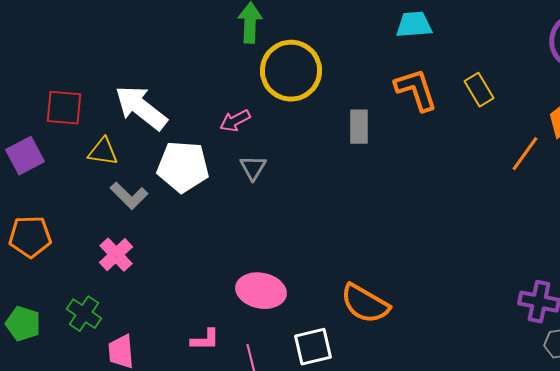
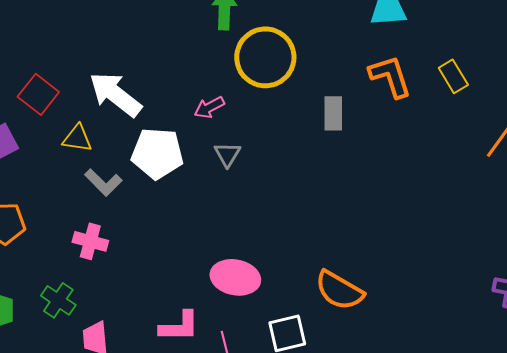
red square: (64, 108) -> (38, 94), turned 33
pink cross: (116, 255) -> (90, 241), turned -32
pink L-shape: (205, 340) -> (179, 326), size x1.4

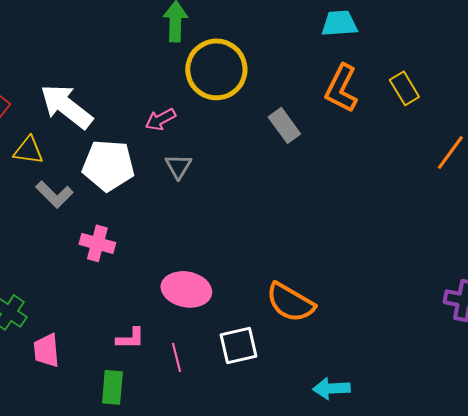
orange L-shape: (390, 76) -> (341, 88), turned -135
gray rectangle: (333, 113) -> (284, 125), turned -36
pink cross: (90, 241) -> (97, 243), moved
pink L-shape: (179, 326) -> (130, 338), size x0.7

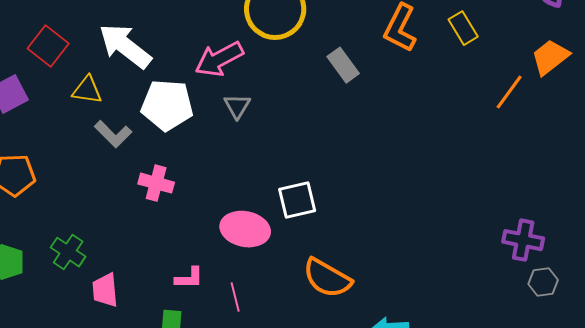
pink arrow: (160, 119) -> (219, 59), size x1.6
orange semicircle: (290, 302) -> (327, 278), moved
white square: (238, 345) -> (297, 200), moved

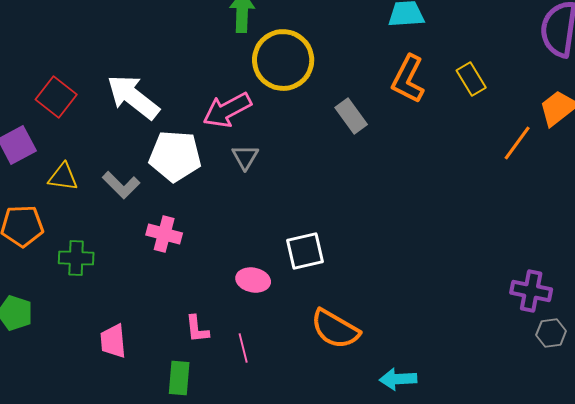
yellow triangle: (87, 90) -> (63, 177), moved
pink ellipse: (245, 229) -> (253, 280), size x0.7
green cross: (68, 252) -> (76, 258), moved, turned -32
pink L-shape: (189, 278) -> (197, 329), turned 84

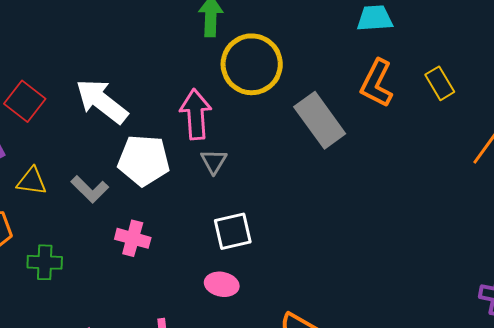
pink arrow: (227, 110) -> (196, 114), turned 114
gray rectangle: (351, 116) -> (320, 120), size x1.6
white square: (305, 251) -> (233, 231), moved

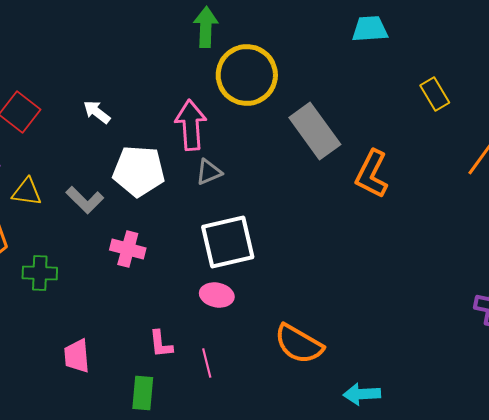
orange L-shape: (377, 83) -> (372, 174), moved
white arrow: (102, 101) -> (97, 112), size x0.5
gray triangle: (214, 161) -> (209, 172), turned 36
white square: (233, 231) -> (228, 242), size x1.4

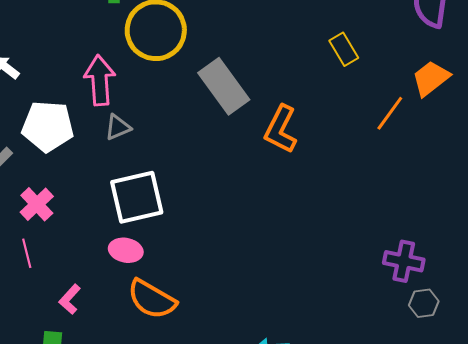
pink cross: (128, 249) -> (37, 204), turned 32
pink L-shape: (161, 344) -> (70, 299), turned 48
orange semicircle: (299, 344) -> (152, 299), moved
pink line: (207, 363) -> (27, 253), moved

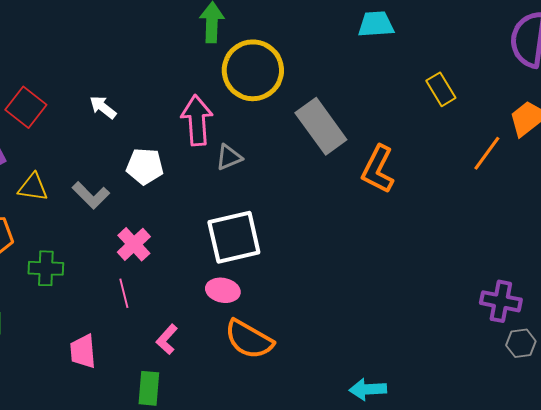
white pentagon: (48, 126) -> (145, 166), size x0.7
gray triangle: (118, 127) -> (229, 157), moved

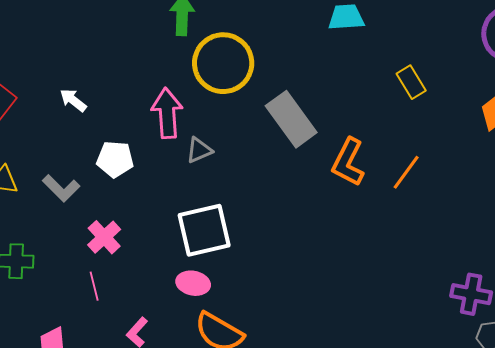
orange line: (487, 153) -> (406, 172), moved

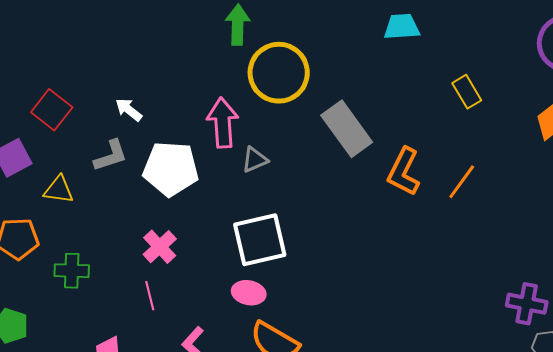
white pentagon: (115, 159) -> (171, 169), size x1.5
gray L-shape: (61, 188) -> (111, 156), moved, turned -63

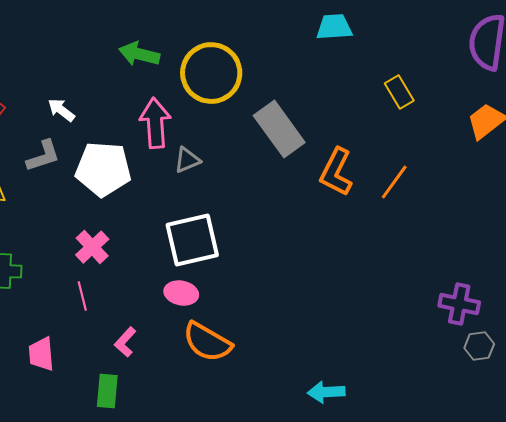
green arrow: (238, 25) -> (139, 54), moved, turned -78

